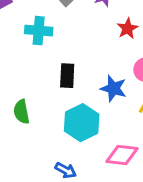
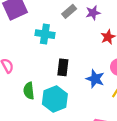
cyan hexagon: (82, 123) -> (55, 99), moved

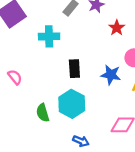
green semicircle: (29, 91) -> (43, 113), moved

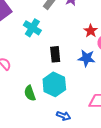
red star: (117, 28) -> (91, 31), moved
cyan cross: (49, 36) -> (32, 28), turned 36

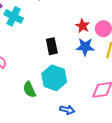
cyan cross: (32, 28) -> (14, 16), moved
red star: (91, 31) -> (83, 26), moved

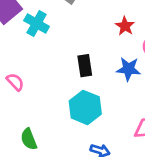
red star: (83, 26) -> (125, 26), moved
green semicircle: (29, 90) -> (29, 139), moved

